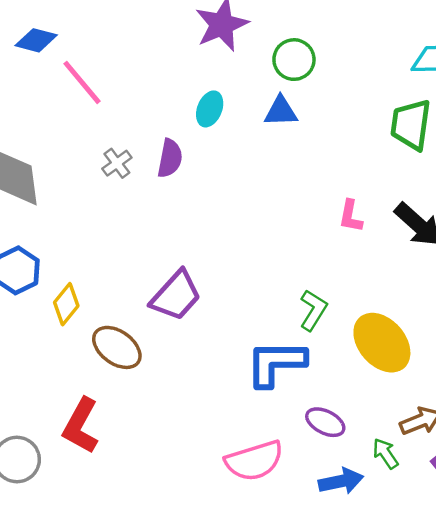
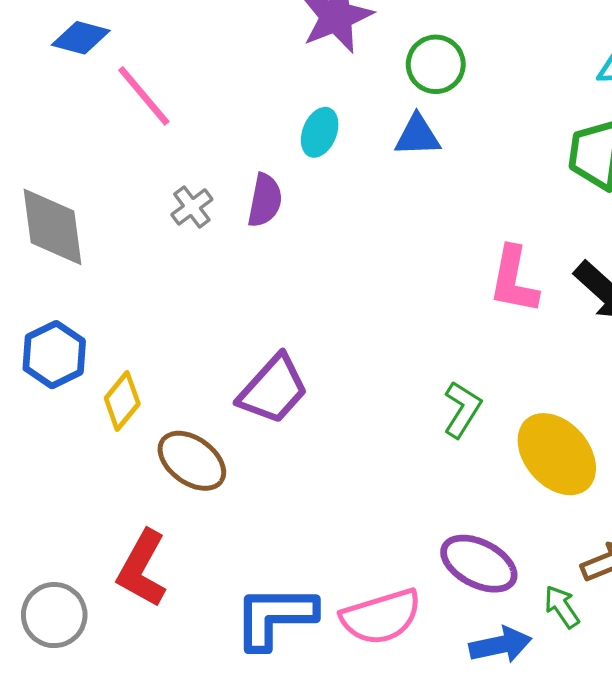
pink L-shape: (351, 216) -> (514, 280), size x1.5
blue L-shape: (276, 363) -> (275, 617), moved
purple ellipse: (325, 422) -> (479, 564), size x1.4

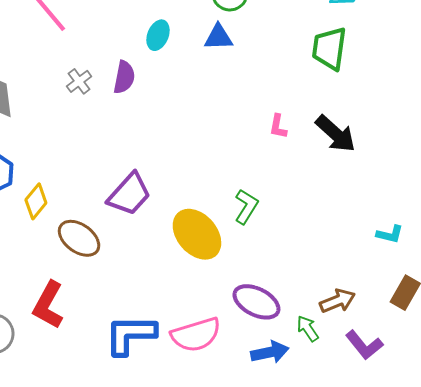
pink L-shape: (514, 280) -> (278, 126), size x0.6
yellow ellipse: (557, 454) -> (197, 234), moved

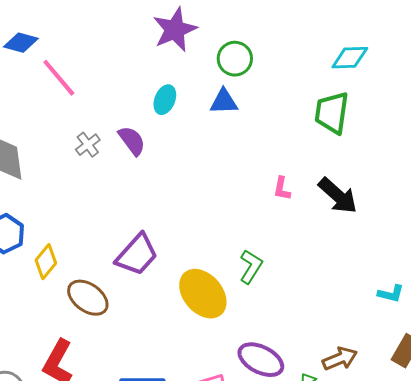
purple semicircle: (124, 77) -> (132, 141), turned -48

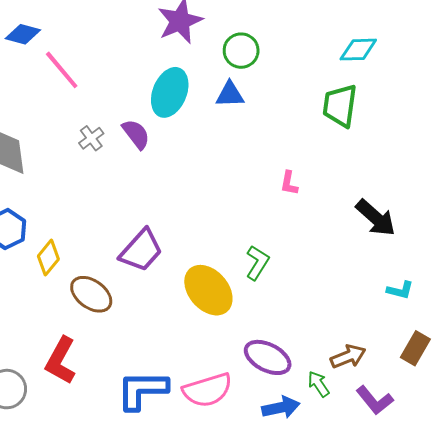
cyan ellipse: (165, 100) -> (170, 92), size x1.6
black arrow: (338, 196) -> (376, 218), moved

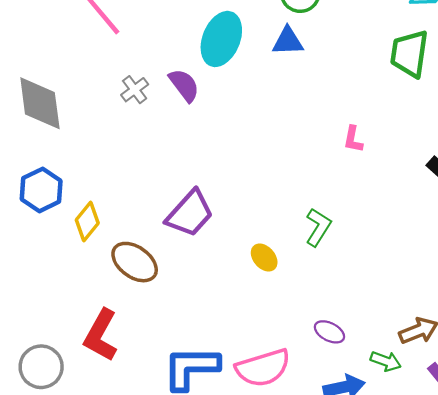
yellow ellipse: (208, 290) -> (264, 258), size x0.5
purple ellipse: (268, 357) -> (329, 332), size x0.6
green arrow: (319, 384) -> (386, 361), turned 144

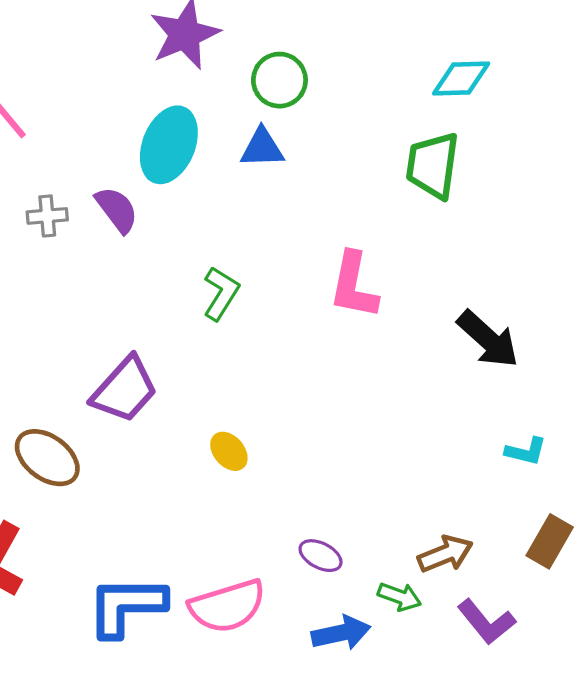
gray cross: (135, 90) -> (47, 216), turned 32
pink L-shape: (353, 139) -> (354, 285), size x1.8
green L-shape: (318, 227) -> (221, 293), moved

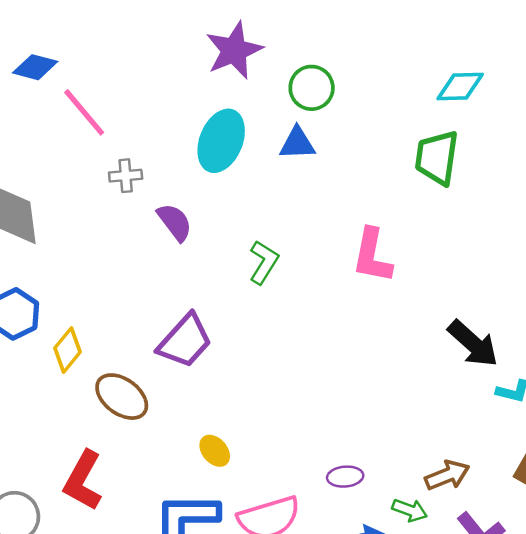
purple semicircle: (117, 210) -> (175, 222), moved
gray cross: (47, 216) -> (126, 176), moved
black arrow: (488, 339) -> (473, 344), moved
yellow ellipse: (229, 451) -> (215, 451), moved
purple ellipse: (321, 556) -> (345, 477), turned -32

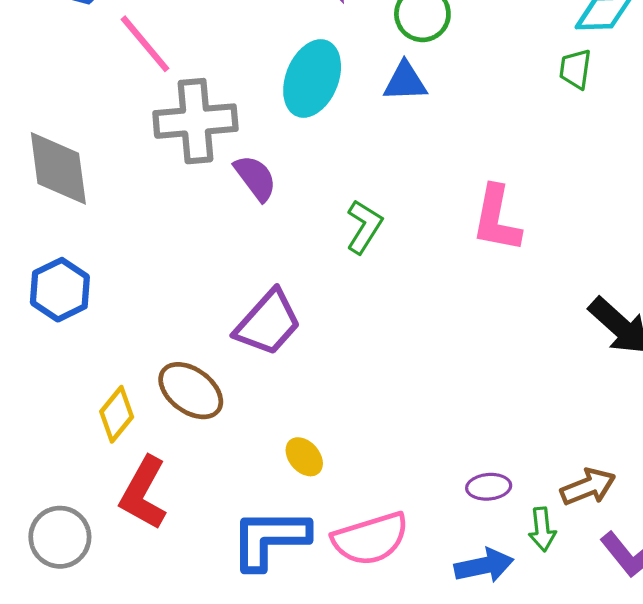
green trapezoid: (437, 158) -> (575, 69), moved, size x0.6
gray cross: (126, 176) -> (195, 121), size x2.0
yellow diamond: (67, 350) -> (117, 414), moved
purple ellipse: (345, 477) -> (489, 487), moved
green arrow: (410, 510) -> (542, 529), turned 64

